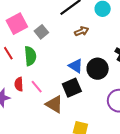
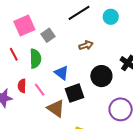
brown arrow: (82, 31) -> (86, 45), moved
blue triangle: (76, 66) -> (61, 73), moved

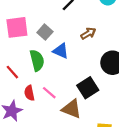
pink square: (24, 25) -> (17, 27), turned 30
red line: (14, 54) -> (12, 72), moved
blue triangle: (61, 73) -> (61, 51), moved

